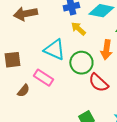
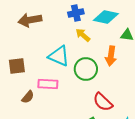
pink rectangle: (43, 78) -> (48, 84), turned -30
red semicircle: (98, 83) -> (103, 102), moved

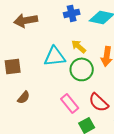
yellow arrow: (83, 35) -> (79, 46), moved
cyan triangle: (59, 56) -> (55, 56), turned -30
pink rectangle: (48, 84) -> (70, 103), moved, turned 48

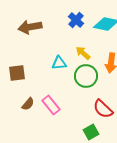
blue cross: (72, 13) -> (76, 20), turned -35
cyan triangle: (55, 56) -> (59, 63), size x0.7
pink rectangle: (70, 103) -> (51, 105), moved

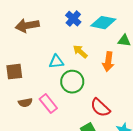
green circle: (86, 76) -> (72, 82), moved
brown semicircle: (28, 104) -> (25, 103), turned 40

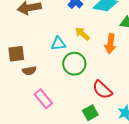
brown semicircle: (25, 103) -> (29, 71), moved
pink rectangle: (48, 104) -> (43, 99), moved

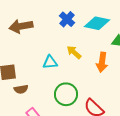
green circle: (74, 64) -> (66, 94), moved

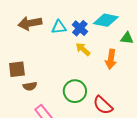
blue cross: (67, 19) -> (80, 28), moved
cyan triangle: (50, 62) -> (59, 27), moved

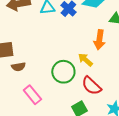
yellow arrow: (83, 49) -> (85, 60), moved

